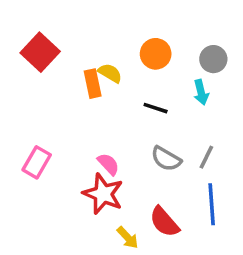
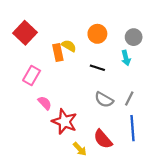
pink rectangle: (37, 162) -> (32, 76), moved
pink semicircle: (108, 164) -> (45, 103), moved

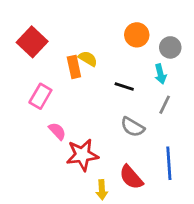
orange circle: (97, 34) -> (137, 35), moved
gray line: (129, 99) -> (165, 105), moved
red star: (64, 122) -> (82, 155), turned -30
yellow arrow: (80, 149) -> (102, 190), turned 40

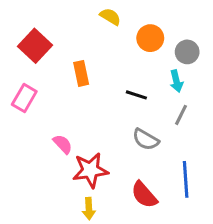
yellow semicircle: (88, 59) -> (110, 17), moved
pink rectangle: (40, 96) -> (24, 98), moved
yellow arrow: (102, 190) -> (89, 209), moved

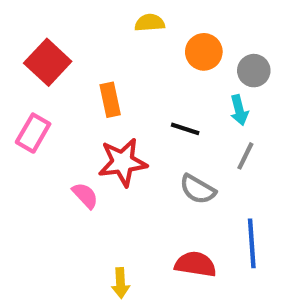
yellow semicircle: (110, 17) -> (150, 23), turned -35
red star: (90, 170) -> (123, 162), moved
red semicircle: (144, 195) -> (195, 264), turned 140

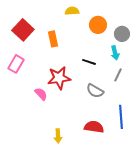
orange rectangle: (110, 100) -> (53, 39), moved

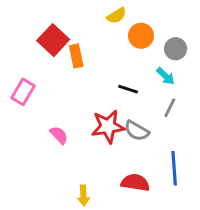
yellow semicircle: (72, 11) -> (117, 16), moved, turned 152
red square: (23, 30) -> (53, 40), moved
cyan arrow: (115, 53) -> (165, 76), turned -32
red star: (59, 78) -> (108, 126), moved

